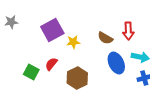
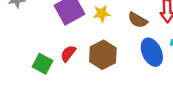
yellow star: (73, 42) -> (102, 14), moved
brown hexagon: (77, 78) -> (103, 55), moved

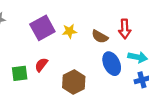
brown hexagon: (103, 55) -> (74, 82), moved
green square: (42, 64) -> (20, 73), turned -35

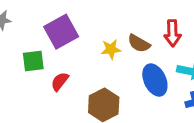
yellow star: (69, 31) -> (111, 49), moved
green square: (20, 73) -> (33, 61), moved

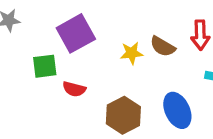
blue ellipse: (155, 80) -> (177, 110), moved
red semicircle: (60, 81) -> (74, 89), turned -114

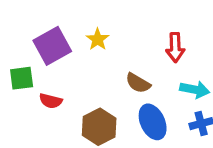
brown semicircle: (163, 46) -> (138, 83), moved
yellow star: (132, 53) -> (98, 39), moved, turned -30

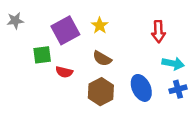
brown semicircle: (138, 83) -> (102, 59), moved

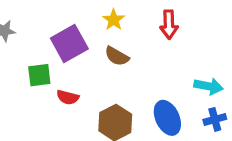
yellow star: (100, 25) -> (114, 20), moved
red arrow: (158, 32) -> (169, 25), moved
brown semicircle: (102, 59) -> (117, 56), moved

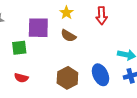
purple square: (69, 44) -> (38, 28), turned 30
red semicircle: (68, 97) -> (21, 78), moved

